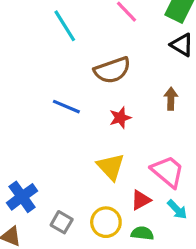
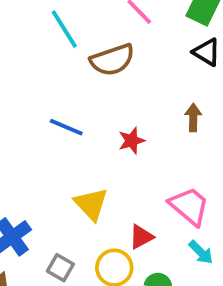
brown semicircle: (112, 70) -> (112, 60), moved
yellow triangle: (111, 167) -> (91, 204), moved
red triangle: (141, 200) -> (141, 237), moved

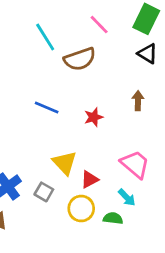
red triangle: (141, 237) -> (89, 179), moved
cyan arrow: (201, 252) -> (127, 197), moved
gray square: (60, 268) -> (44, 192), moved

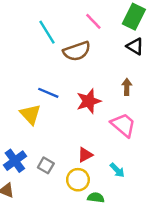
red star: (94, 117) -> (89, 101), size x1.5
yellow triangle: (65, 163) -> (30, 114), moved
pink trapezoid: (135, 164) -> (123, 125), moved
green semicircle: (113, 218) -> (96, 198), moved

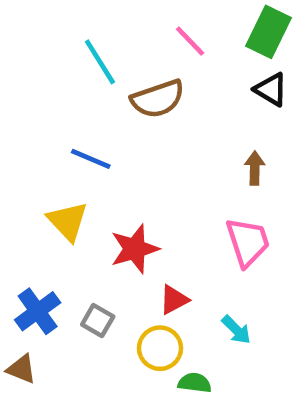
blue line: (48, 93) -> (91, 159), moved
red star: (89, 101) -> (135, 249), moved
pink trapezoid: (123, 125) -> (248, 242), turned 32

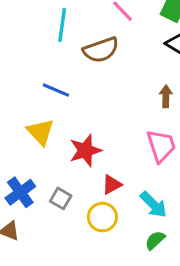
cyan line: (100, 62) -> (62, 25), turned 40
cyan arrow: (236, 330) -> (153, 205), size x1.4
green semicircle: (195, 383) -> (155, 240), moved, turned -50

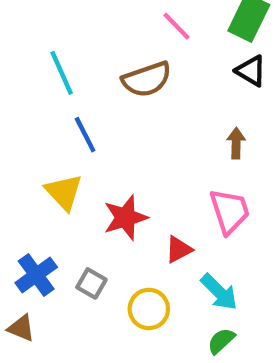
cyan line: (62, 25) -> (62, 73), moved, turned -32
blue line: (56, 90) -> (85, 135), turned 40
red triangle: (112, 185) -> (179, 249), moved

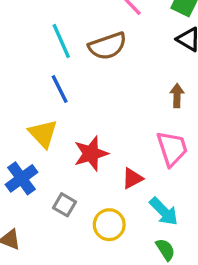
cyan line: (62, 73) -> (61, 41), moved
blue cross: (36, 275) -> (21, 178), moved
green semicircle: (221, 341) -> (165, 249), turned 100

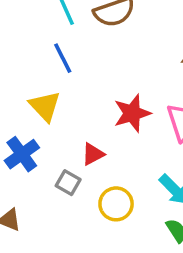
red star: (91, 154) -> (132, 113), moved
red triangle: (132, 178) -> (93, 154), moved

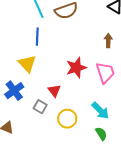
blue line: (63, 58) -> (37, 37), turned 30
red triangle: (93, 154) -> (54, 91), turned -40

